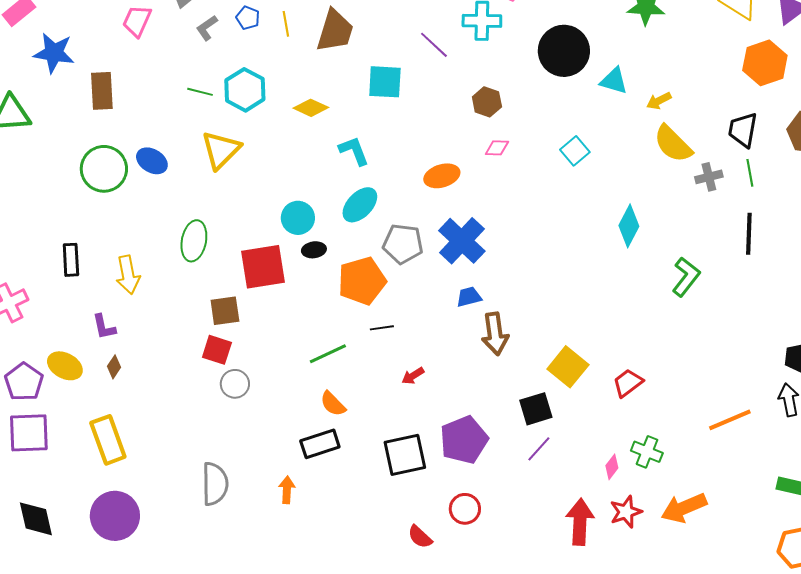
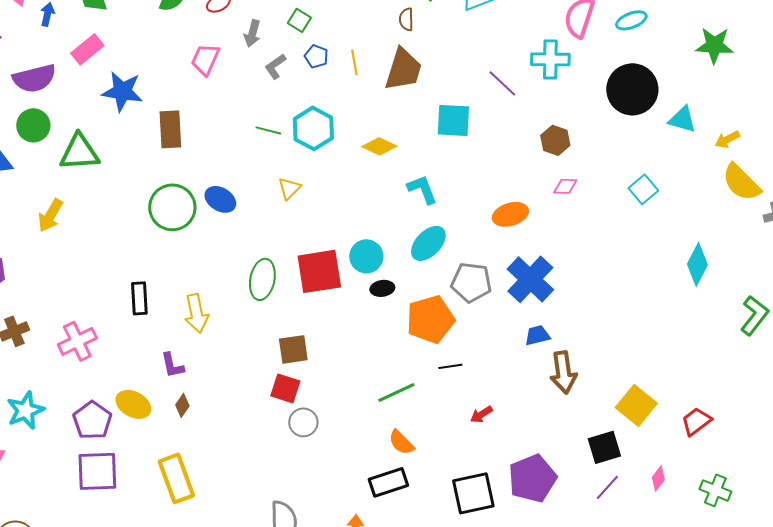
yellow triangle: (221, 150) -> (289, 188), size x0.6
red square: (263, 267) -> (319, 271), moved
pink diamond: (612, 467) -> (658, 478), moved

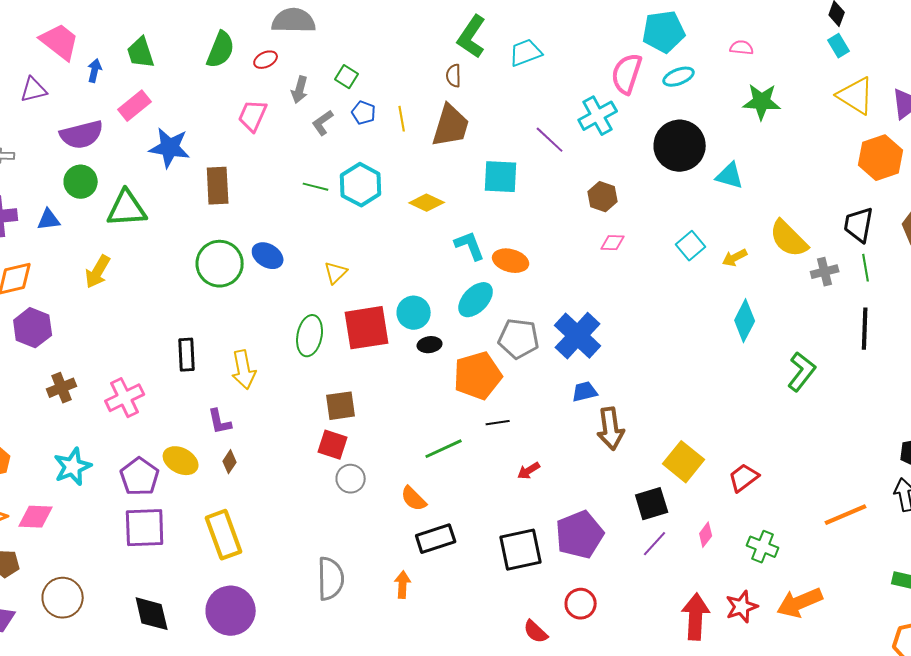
cyan cross: (550, 59) -> (598, 116), turned -30
yellow arrow: (727, 139) -> (735, 258), moved
yellow triangle: (289, 188) -> (336, 273), moved
orange ellipse: (510, 214) -> (511, 261), moved, turned 32
orange semicircle: (401, 442) -> (414, 499), moved

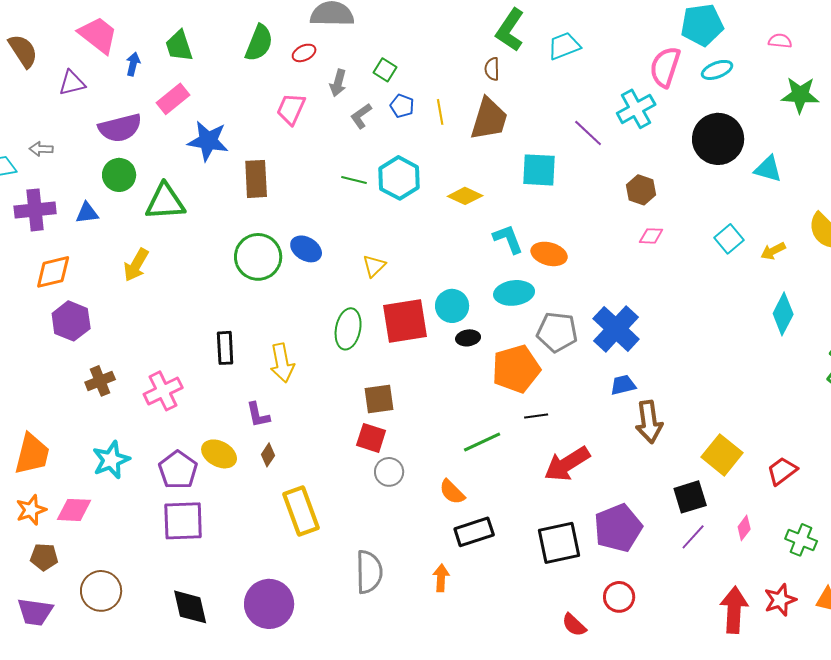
cyan ellipse: (476, 300) -> (514, 293), turned 39
red arrow: (529, 471) -> (567, 464), size x2.0
yellow rectangle: (224, 535) -> (301, 511), moved

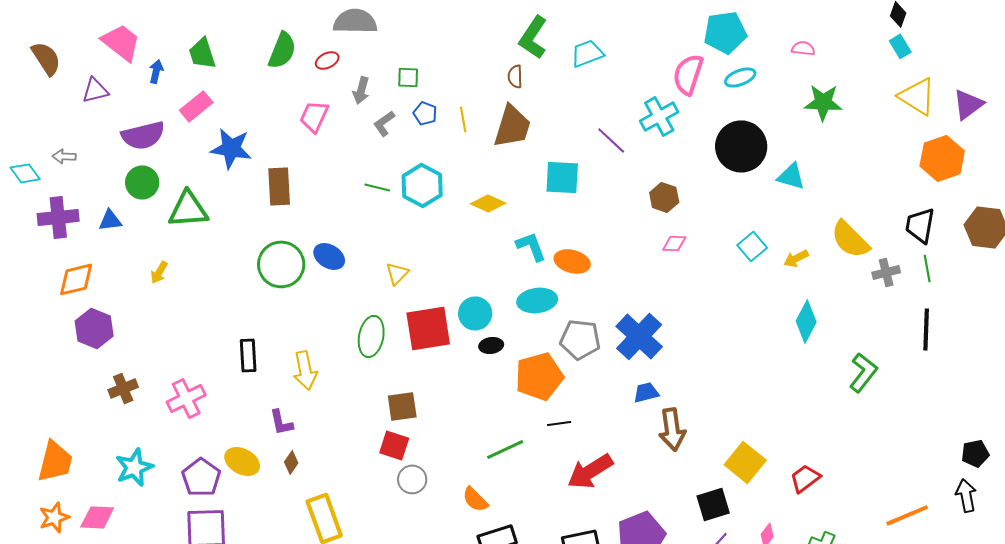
green square: (385, 70) -> (408, 77), turned -30
yellow arrow: (136, 265) -> (159, 272), size x0.7

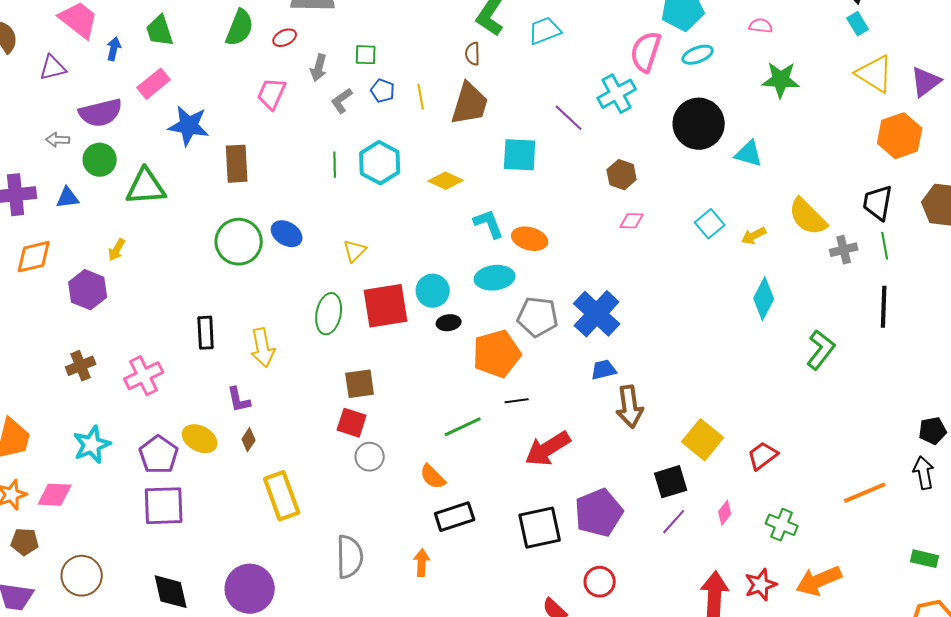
gray arrow: (64, 156) -> (58, 140), moved
green line: (377, 187) -> (335, 165), turned 75
purple hexagon: (94, 328) -> (88, 290), moved

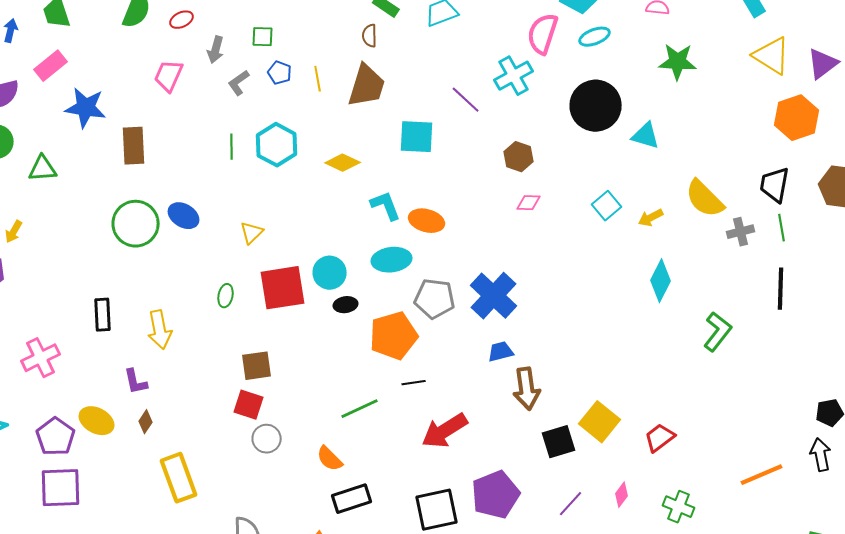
green triangle: (146, 187) -> (43, 169), size x0.7
green ellipse: (329, 314) -> (226, 296), size x0.6
black square: (671, 482) -> (559, 442), moved

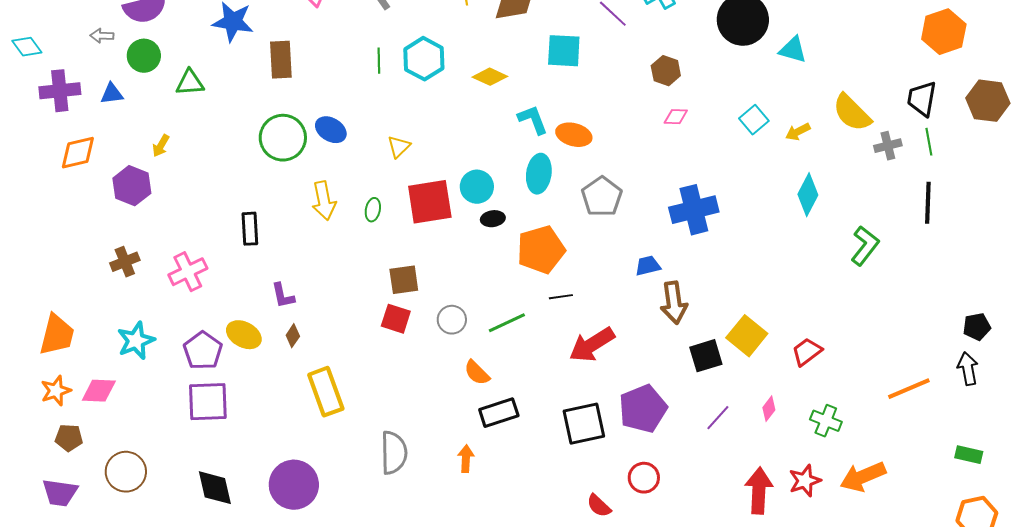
cyan ellipse: (392, 260) -> (539, 174), turned -75
blue cross: (494, 296) -> (694, 210), moved, turned 33
gray pentagon: (435, 299) -> (602, 197), moved, turned 30
yellow arrow: (160, 330) -> (324, 201), moved
gray circle: (267, 439) -> (452, 320), moved

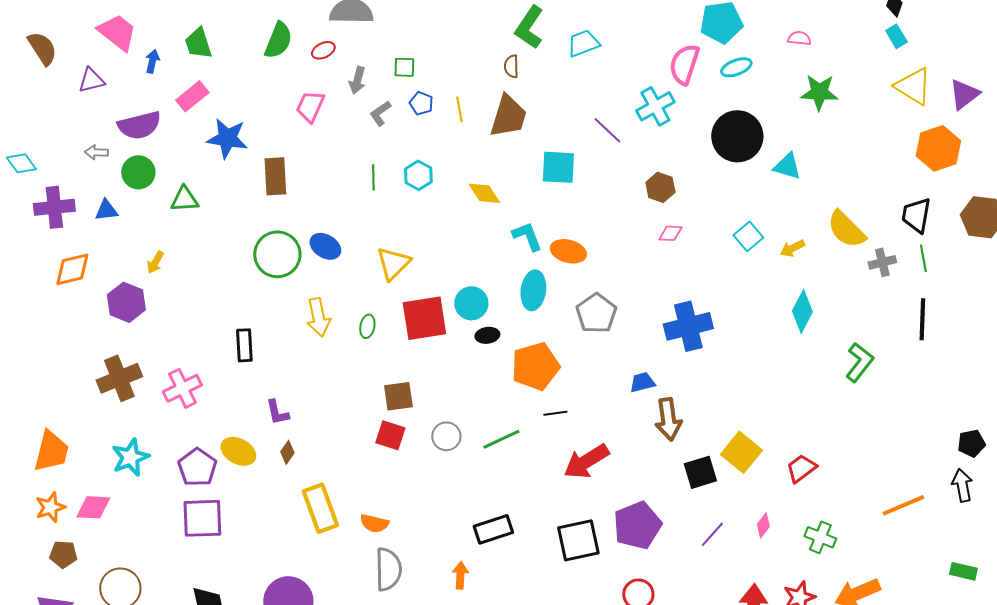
cyan hexagon: (424, 59) -> (418, 175), size x0.7
yellow diamond: (490, 77) -> (484, 193), turned 32
yellow triangle: (399, 147) -> (393, 263), size x1.5
brown cross: (125, 262) -> (119, 378), size x1.5
orange semicircle: (477, 373) -> (374, 523), moved, turned -32

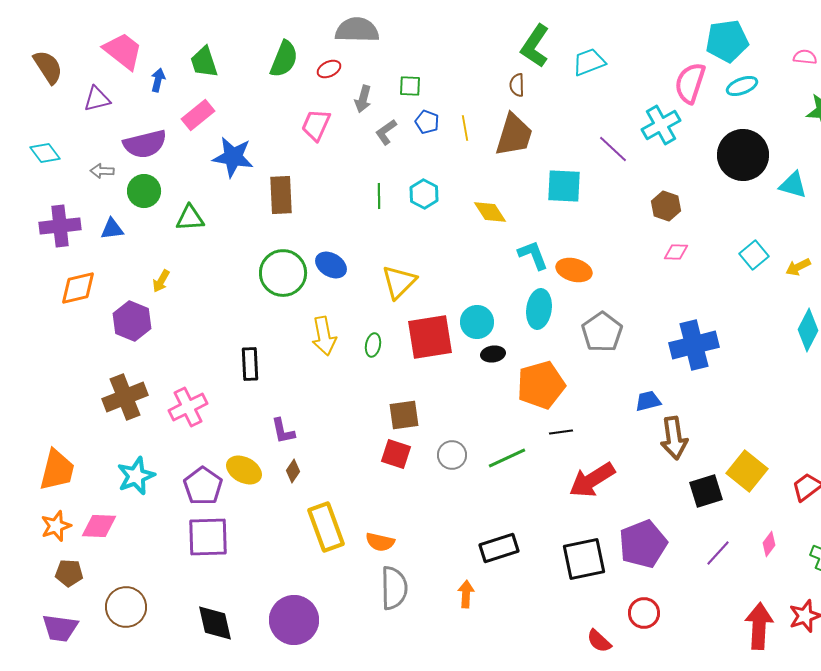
cyan diamond: (21, 163) -> (45, 153), moved

